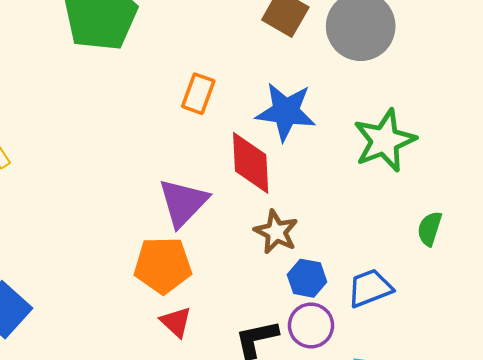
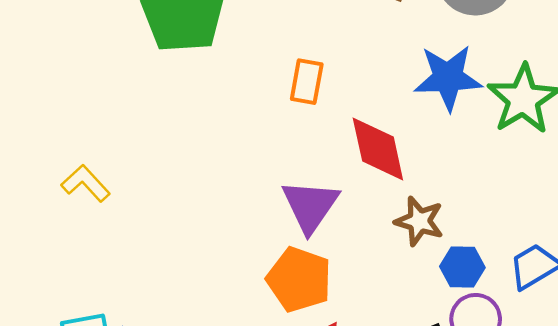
blue star: (286, 112) -> (448, 78), moved
orange pentagon: (163, 265) -> (299, 279), turned 30

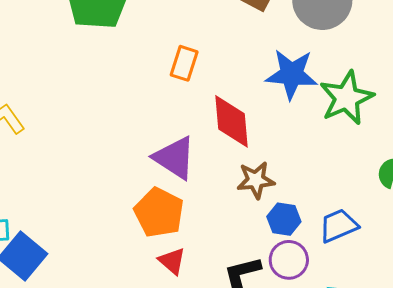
purple triangle: (310, 206) -> (175, 158), turned -39
brown star: (419, 221) -> (256, 180), turned -30

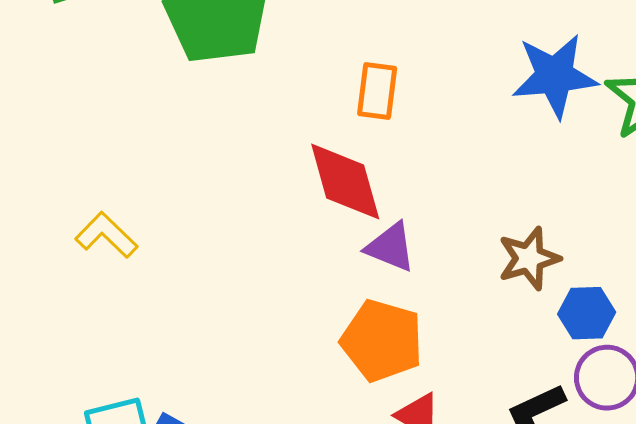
red diamond: (232, 121) -> (345, 181), moved
purple triangle: (175, 158) -> (391, 247), size x0.7

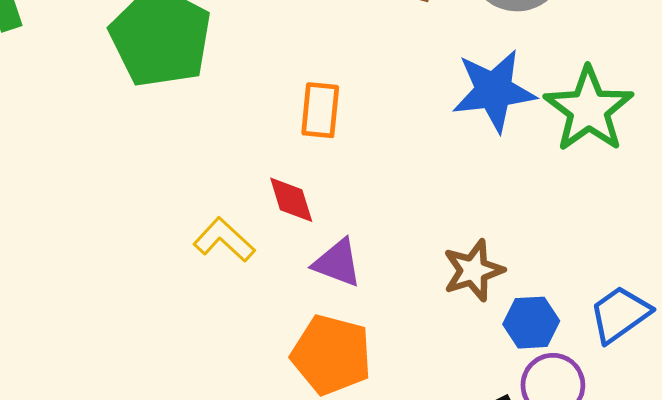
red diamond: (345, 181) -> (291, 200), size x0.6
yellow L-shape: (106, 235) -> (224, 240), moved

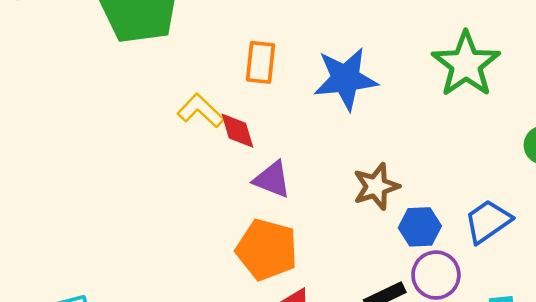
blue star: (494, 91) -> (345, 79), moved
yellow L-shape: (224, 240) -> (201, 111), moved

